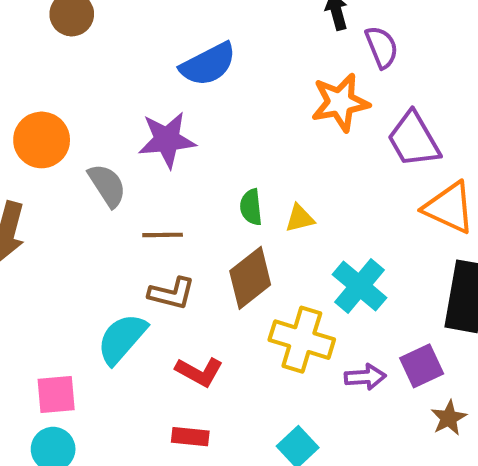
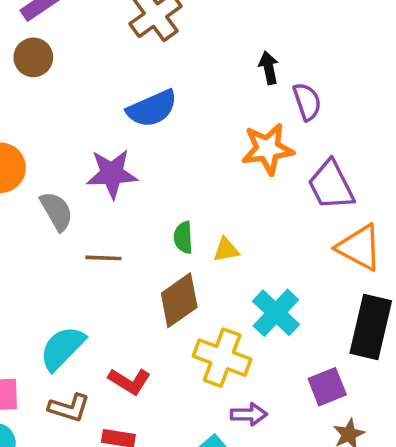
brown L-shape: (172, 293) -> (69, 408), moved
purple arrow: (365, 377) -> (249, 414), moved

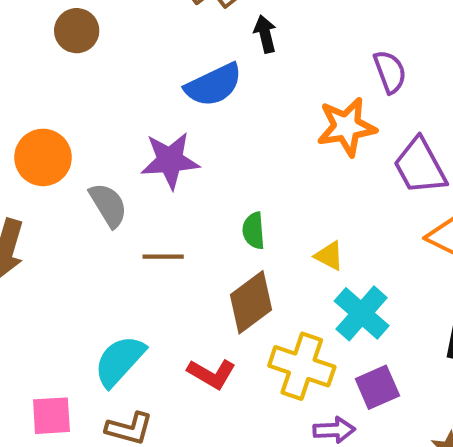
black arrow: (269, 68) -> (265, 34), moved
yellow triangle: (226, 250) -> (329, 256), moved, turned 40
red L-shape: (129, 381) -> (212, 374), moved
purple square: (327, 387) -> (377, 387), moved

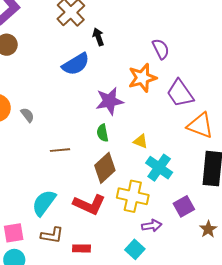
purple star: (170, 160) -> (109, 101), moved
gray semicircle: (108, 205) -> (27, 115), moved, size x0.7
red L-shape: (212, 374) -> (89, 204), size x1.4
purple square: (377, 387) -> (184, 206), moved

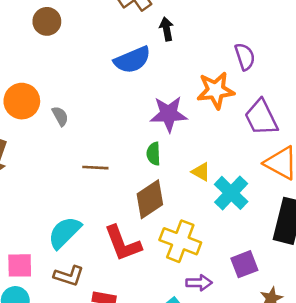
cyan cross: (159, 168) -> (231, 193), moved
red L-shape: (89, 204) -> (123, 243), turned 36

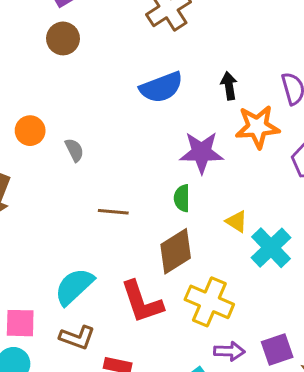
black arrow: (167, 29) -> (229, 86), moved
orange circle: (22, 101) -> (30, 131), size x0.7
purple square: (244, 264) -> (277, 349), moved

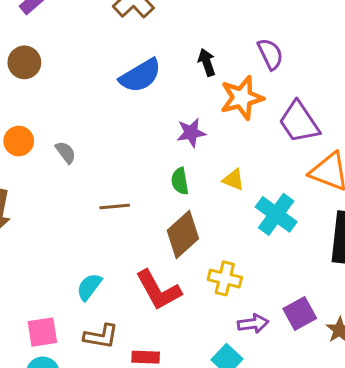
brown circle: (63, 38) -> (24, 62), moved
purple star: (201, 152) -> (191, 133), size x0.7
yellow triangle: (237, 222) -> (233, 180), moved
cyan semicircle: (74, 287) -> (89, 287), size x0.7
yellow cross: (209, 302) -> (225, 278), size x0.7

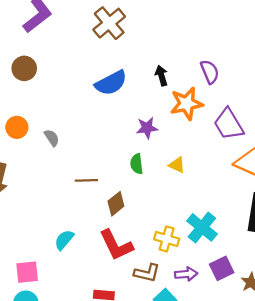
cyan cross: (276, 214) -> (202, 227), moved
brown diamond: (183, 234) -> (116, 204), moved, size x0.7
brown L-shape: (101, 336) -> (147, 273), moved

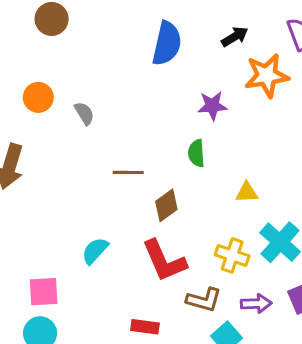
black arrow: (161, 76) -> (235, 37), turned 72
blue semicircle: (111, 83) -> (167, 43), turned -52
yellow triangle: (177, 165) -> (247, 192), moved, turned -30

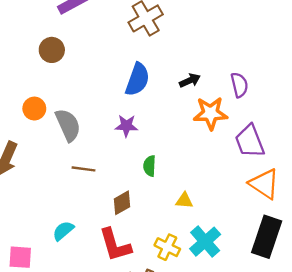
purple star: (212, 106) -> (126, 126), moved
gray semicircle: (84, 113) -> (68, 125), size x1.8
brown line: (128, 172) -> (83, 169), moved

